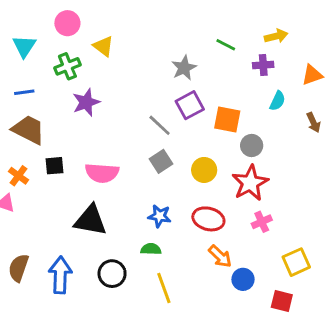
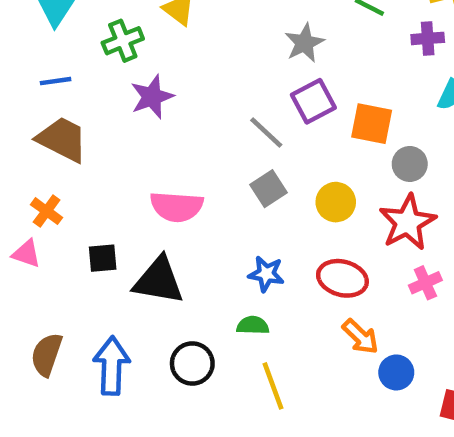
black square: (54, 166) -> (103, 258), moved

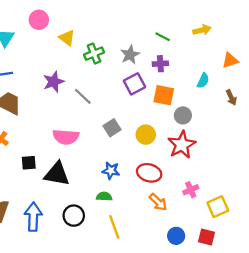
purple cross: (428, 38) -> (160, 64), moved
green cross: (123, 41) -> (94, 54), moved
gray line: (266, 133) -> (83, 96), moved
pink cross: (425, 283) -> (191, 190), moved
blue circle: (396, 372) -> (176, 236), moved

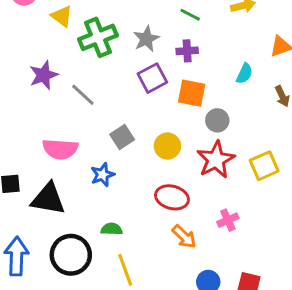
green cross: (94, 54) -> (98, 37), size x1.4
blue star: (111, 171) -> (103, 175), moved, turned -30
yellow square: (218, 207) -> (264, 166), moved
black circle: (74, 216) -> (71, 255), size x1.4

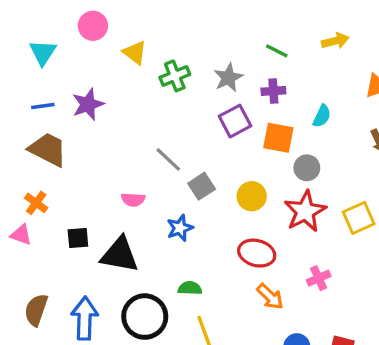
green cross: (98, 37) -> (175, 76), size x0.7
cyan semicircle: (244, 74) -> (322, 116), moved
purple star: (44, 75) -> (88, 104), moved
gray line: (83, 95) -> (168, 159), moved
pink semicircle: (60, 149) -> (133, 200), size x0.6

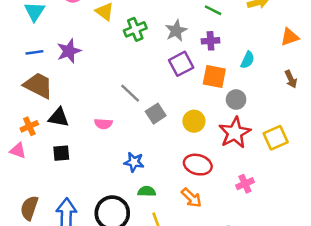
orange cross: (36, 203) -> (29, 126), turned 30
blue star: (180, 228) -> (134, 162), moved, turned 30
black triangle: (120, 255) -> (59, 117), moved, size x0.7
orange arrow: (270, 296) -> (191, 198), moved

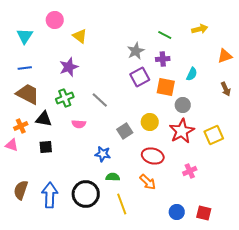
green cross: (135, 29) -> (65, 98), moved
purple star: (69, 51) -> (69, 67), moved
gray square: (156, 114) -> (125, 131), moved

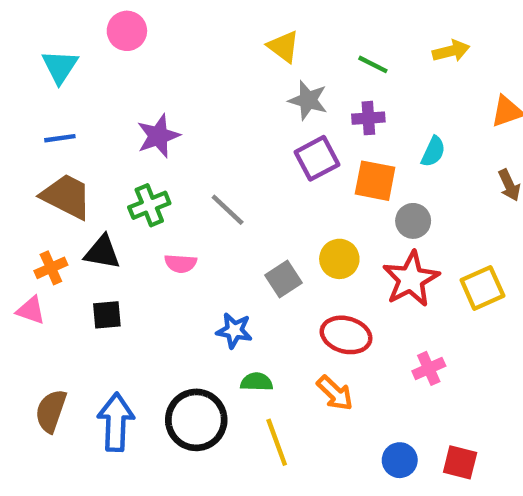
yellow triangle: (80, 36) -> (283, 47), moved
gray star: (136, 51) -> (308, 100), turned -30

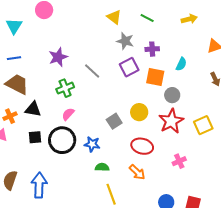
green line: (373, 64) -> (147, 18), moved
green cross: (149, 205) -> (65, 88), moved
gray line: (228, 210) -> (92, 71), moved
pink semicircle: (181, 263) -> (68, 114), turned 128
black circle: (196, 420) -> (62, 140), moved

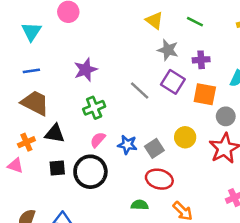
purple square: (129, 67) -> (173, 82), turned -30
gray line: (92, 71) -> (140, 91), moved
blue star: (92, 144) -> (127, 145), moved
red ellipse: (142, 146) -> (159, 179), moved

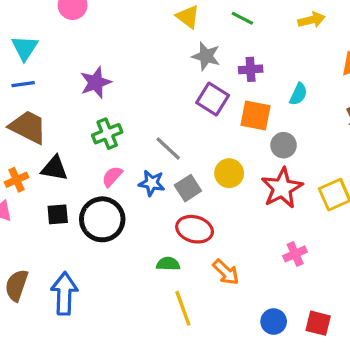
cyan triangle: (31, 32) -> (25, 48), moved
gray line: (140, 91) -> (168, 148), moved

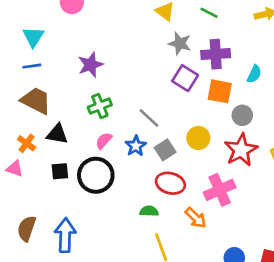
purple cross: (251, 69) -> (216, 54), size x1.5
orange cross: (17, 180) -> (27, 143), turned -30
blue star: (152, 183) -> (136, 146), turned 30
pink cross: (295, 254) -> (220, 190), moved, size x1.6

